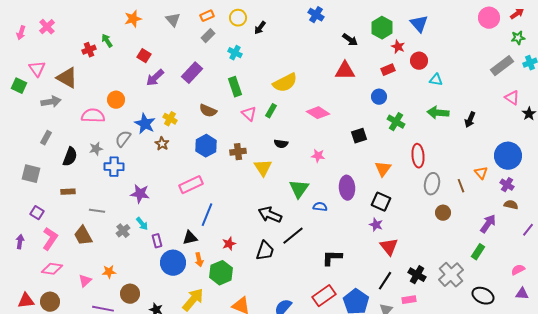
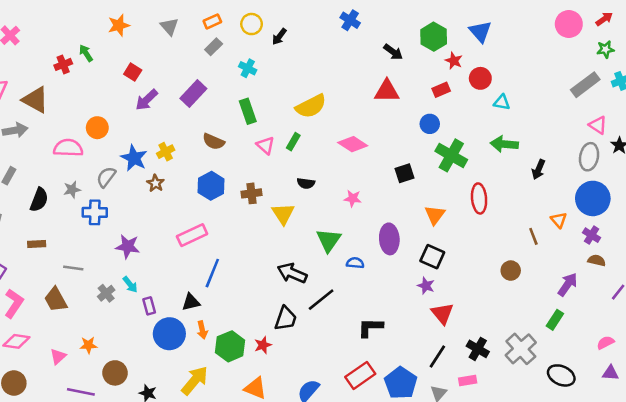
yellow cross: (170, 119) -> (166, 152), turned 32
black arrow: (470, 120) -> (538, 169), moved
green cross: (396, 122) -> (451, 155), size x1.4
gray ellipse: (432, 184) -> (589, 157), moved
red star: (229, 244) -> (263, 345), moved

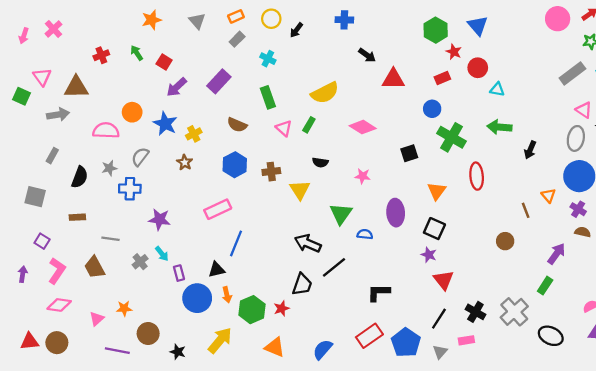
blue cross: (350, 20) -> (344, 20), moved, turned -30
black arrow: (393, 52) -> (367, 55), moved
green arrow: (86, 53) -> (137, 53), moved
brown triangle: (35, 100) -> (76, 87), turned -30
blue star: (134, 158) -> (165, 124), moved

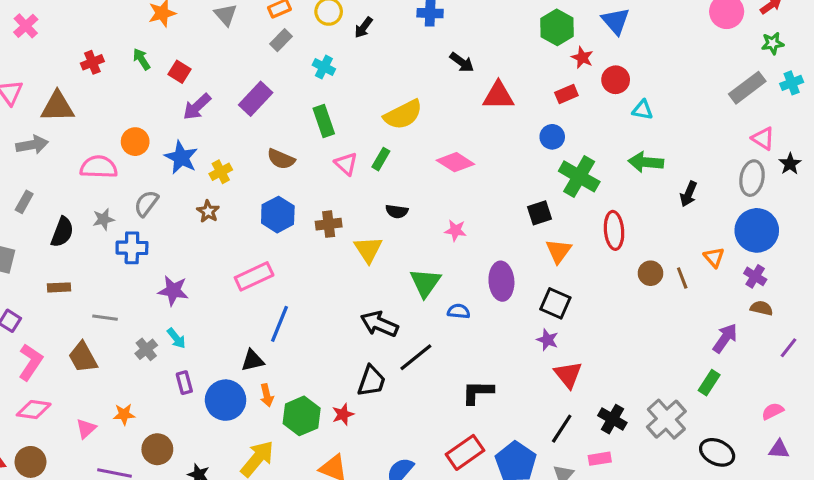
black square: (409, 153) -> (540, 213), moved
brown circle: (505, 241) -> (651, 273), moved
purple rectangle: (179, 273) -> (184, 383), moved

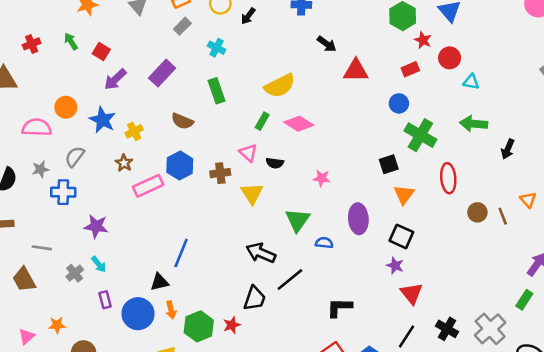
pink diamond: (455, 162) -> (299, 124), moved
pink triangle: (346, 164) -> (248, 153), moved
pink rectangle: (254, 276) -> (148, 186), moved

